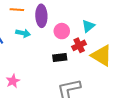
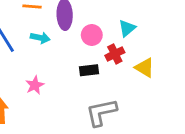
yellow triangle: (102, 56) -> (145, 68), size x0.7
pink star: (13, 81) -> (35, 85), moved

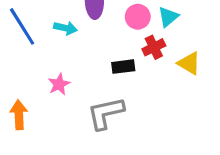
pink circle: (92, 35) -> (138, 17), moved
gray L-shape: (101, 112) -> (106, 113), moved

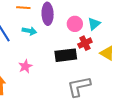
black rectangle: (123, 67) -> (66, 55), size x1.5
gray L-shape: (106, 113) -> (79, 87), moved

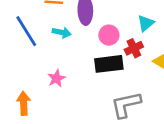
pink circle: (75, 24) -> (109, 35), moved

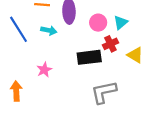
pink circle: (109, 35) -> (98, 23), moved

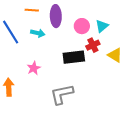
gray L-shape: (104, 92) -> (62, 94), moved

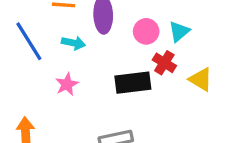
red cross: (93, 45) -> (164, 63), turned -32
pink star: (34, 68) -> (67, 84), moved

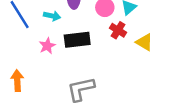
black rectangle: (133, 83) -> (77, 40), moved

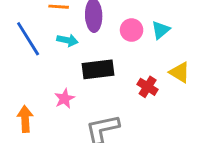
red cross: (118, 30) -> (148, 87), moved
pink star: (47, 46) -> (64, 99), moved

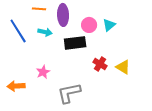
black rectangle: (98, 69) -> (75, 43), moved
yellow triangle: (180, 72) -> (123, 67), moved
orange arrow: (25, 119) -> (16, 86), turned -90

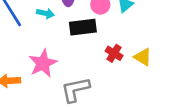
pink star: (43, 72) -> (43, 63), size x1.6

